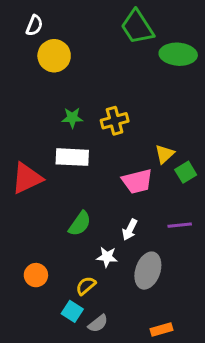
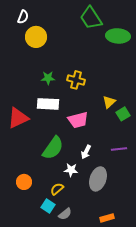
yellow cross: (115, 121) -> (76, 80), turned 30
pink trapezoid: (137, 181) -> (78, 120), moved
green semicircle: (80, 224) -> (53, 148), size x1.4

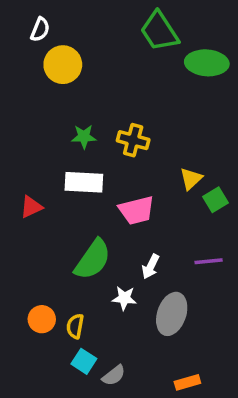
red triangle: (18, 118) -> (31, 207), size x0.6
yellow semicircle: (57, 189) -> (75, 326), moved, turned -40

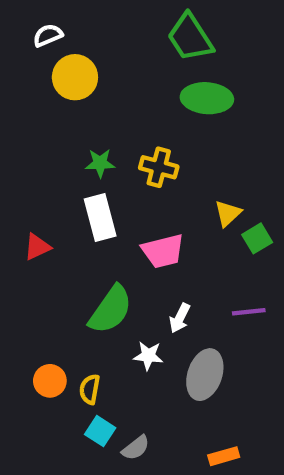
white semicircle: (40, 30) -> (48, 35), turned -135
green ellipse: (207, 63) -> (207, 98), moved
white rectangle: (84, 182) -> (100, 218), turned 72

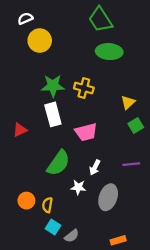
green star: (100, 163) -> (53, 86), size x1.5
yellow triangle: (228, 213) -> (128, 102), moved

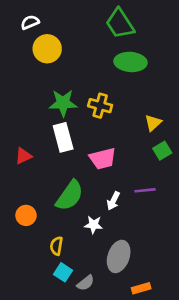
purple line: (131, 164) -> (145, 190), moved
gray ellipse: (108, 197) -> (119, 256), moved
orange circle: (26, 201) -> (26, 215), moved

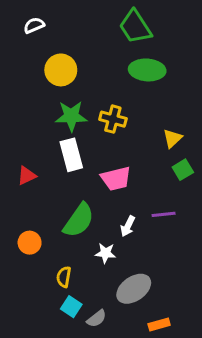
yellow circle: (47, 49) -> (61, 70), moved
gray ellipse: (119, 256) -> (134, 289), turned 36

